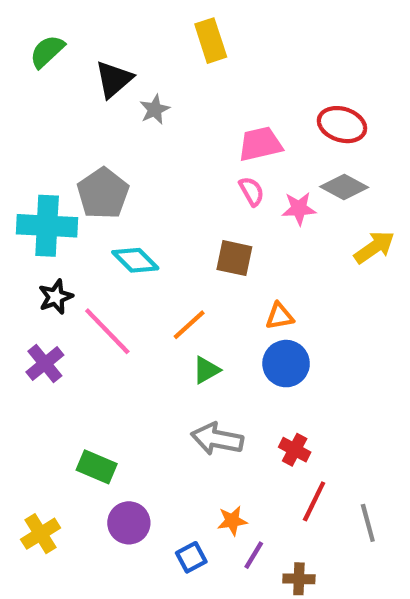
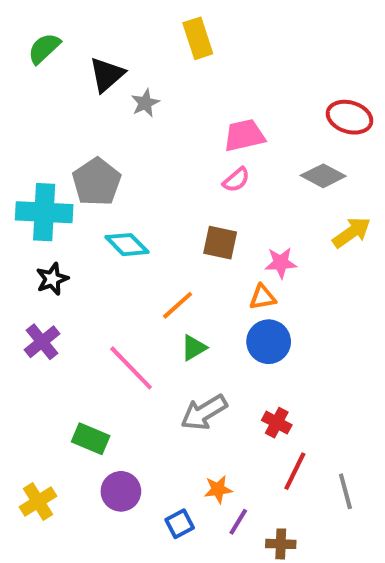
red ellipse: (342, 125) -> (350, 117), moved
pink semicircle: (252, 191) -> (236, 180), turned 80
pink star: (299, 209) -> (281, 263), moved
pink line: (107, 331) -> (131, 368), moved
gray arrow: (217, 439) -> (204, 412), turned -42

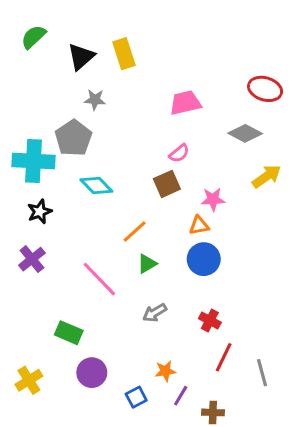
yellow rectangle: (198, 38) -> (124, 54), moved
gray star: (145, 103) -> (95, 100), moved, turned 30
pink semicircle: (236, 180) -> (179, 153), moved
brown square: (220, 243) -> (167, 184), turned -36
gray arrow: (204, 412) -> (155, 313), size x0.7

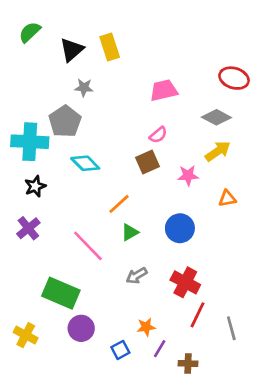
yellow arrow: (267, 176) -> (218, 151), moved
orange triangle: (199, 225) -> (227, 198), moved
red cross: (210, 320) -> (185, 282), size x1.5
green rectangle: (69, 333) -> (61, 293), size x1.5
yellow cross: (29, 380) -> (26, 335), turned -30

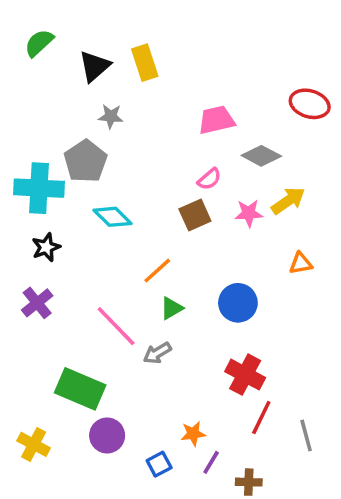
gray diamond: (216, 117) -> (261, 156), moved
pink star: (188, 175) -> (249, 213), moved
gray arrow: (137, 276) -> (157, 353), moved

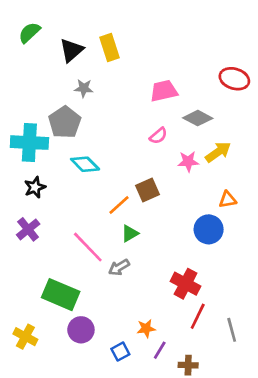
brown square: (195, 215) -> (147, 190), moved
blue circle: (238, 303) -> (209, 229), moved

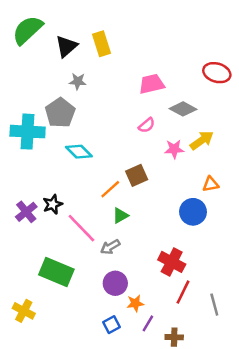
green semicircle: (29, 33) -> (28, 30), size x1.5
black star: (35, 187) -> (53, 204), moved
purple circle: (81, 330) -> (115, 283), moved

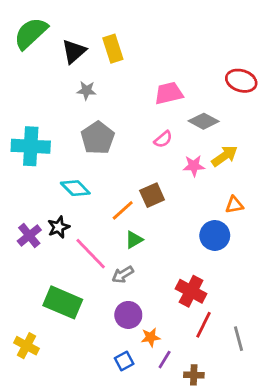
gray pentagon: (60, 113) -> (98, 138), moved
cyan diamond: (79, 152) -> (75, 188), moved

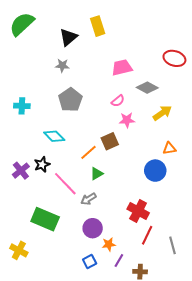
yellow rectangle: (113, 49) -> (98, 26), moved
black triangle: (74, 51) -> (68, 37), moved
cyan cross: (31, 146) -> (22, 106), size x0.6
pink star: (194, 166) -> (127, 120), moved

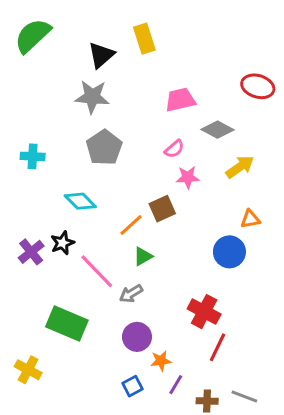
gray star: (62, 65) -> (92, 97), size x1.6
gray line: (172, 245) -> (244, 397), moved, turned -54

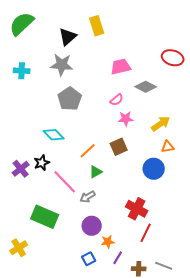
cyan cross: (33, 156) -> (22, 71), moved
yellow arrow: (240, 167) -> (161, 124), moved
brown square: (162, 209) -> (119, 147), moved
yellow cross: (28, 370) -> (19, 248), turned 30

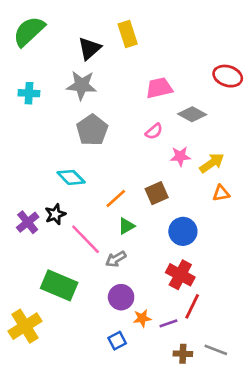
pink star: (126, 119) -> (180, 156), moved
blue circle: (154, 169) -> (183, 231), moved
yellow cross: (19, 248) -> (25, 326), size x1.4
purple line: (118, 258) -> (168, 323), moved, turned 40

